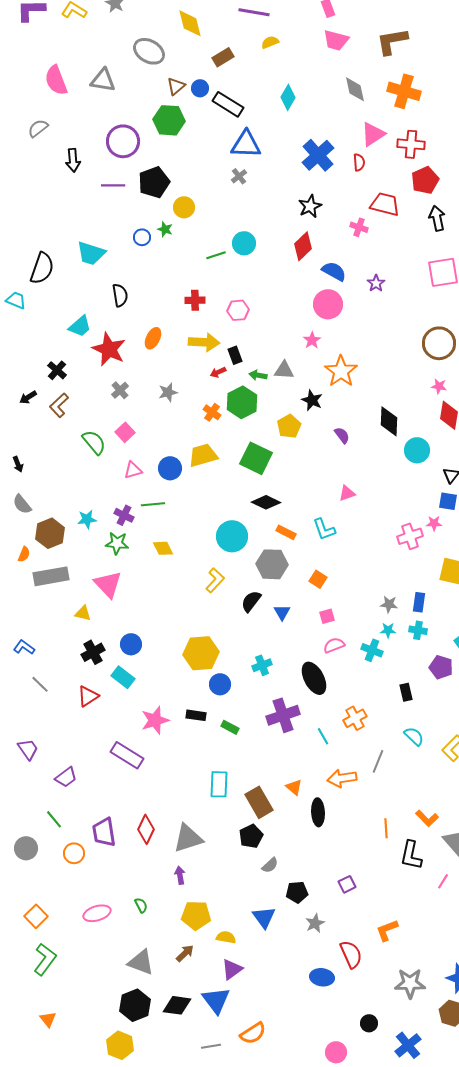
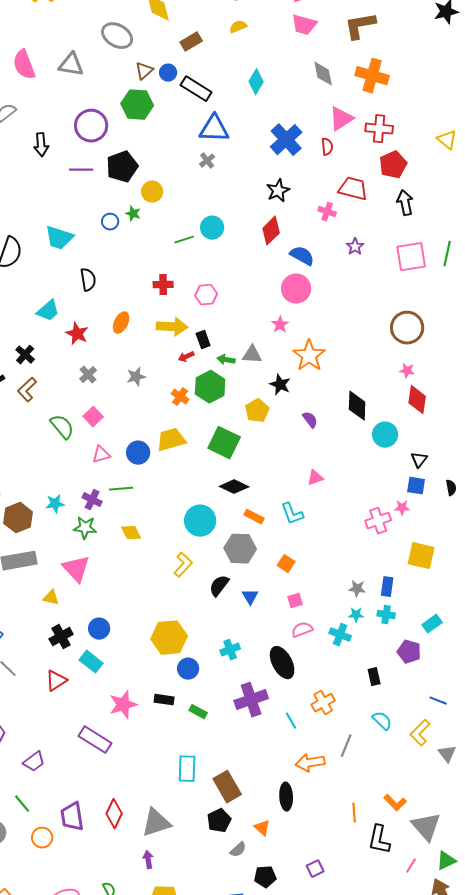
purple star: (376, 283) -> (355, 247), moved
red star: (109, 349) -> (77, 334), size x0.7
orange triangle: (294, 787) -> (262, 828), moved

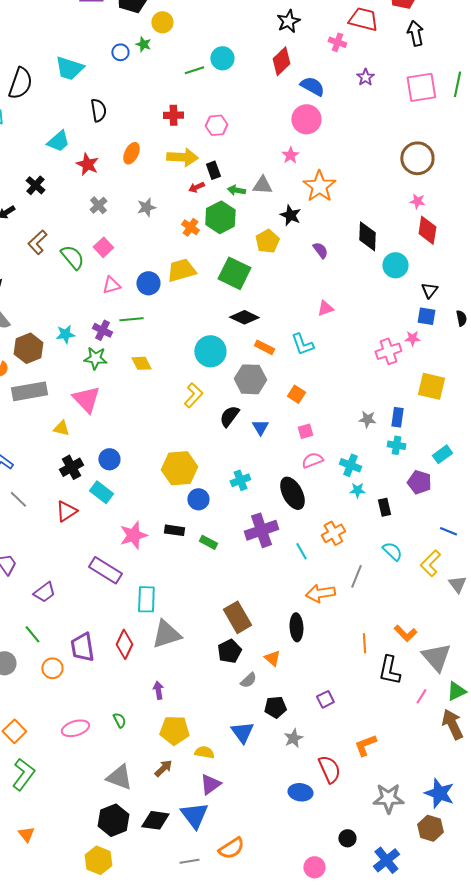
brown L-shape: (27, 390) -> (37, 242), moved
cyan star: (356, 615) -> (357, 490), moved
cyan rectangle: (187, 769) -> (146, 599), moved
gray triangle: (156, 823) -> (166, 634), moved

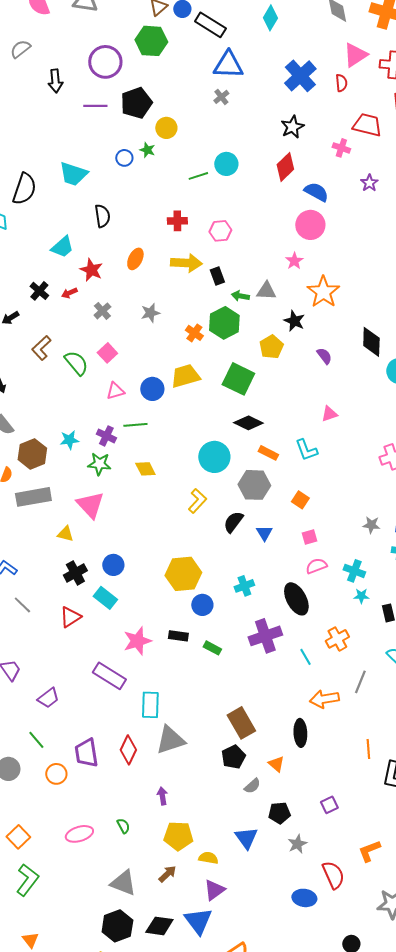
red arrow: (196, 187) -> (69, 293), moved

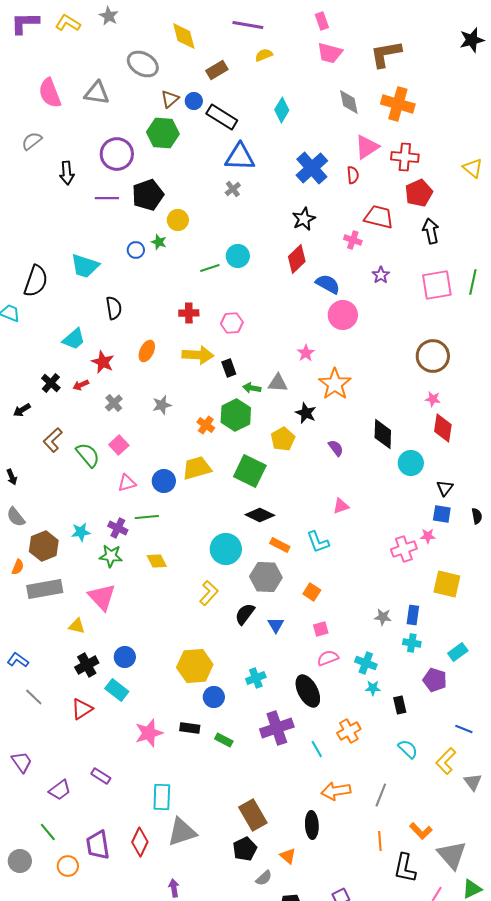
pink circle: (310, 225) -> (343, 315), moved
purple rectangle: (109, 676) -> (101, 776), moved, size x0.6
gray line: (360, 682) -> (381, 795), moved

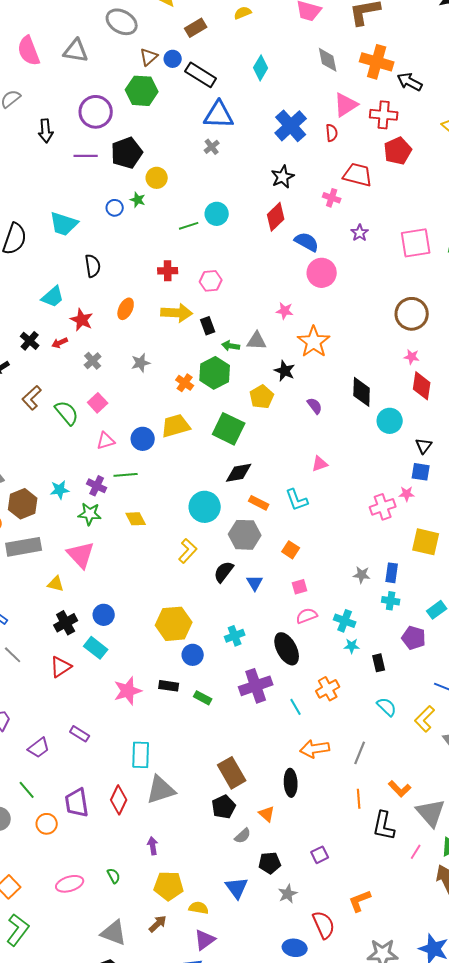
black arrow: (431, 231) -> (410, 82), moved, turned -50
pink star: (306, 353) -> (285, 311), turned -30
black diamond: (260, 515) -> (239, 473), turned -36

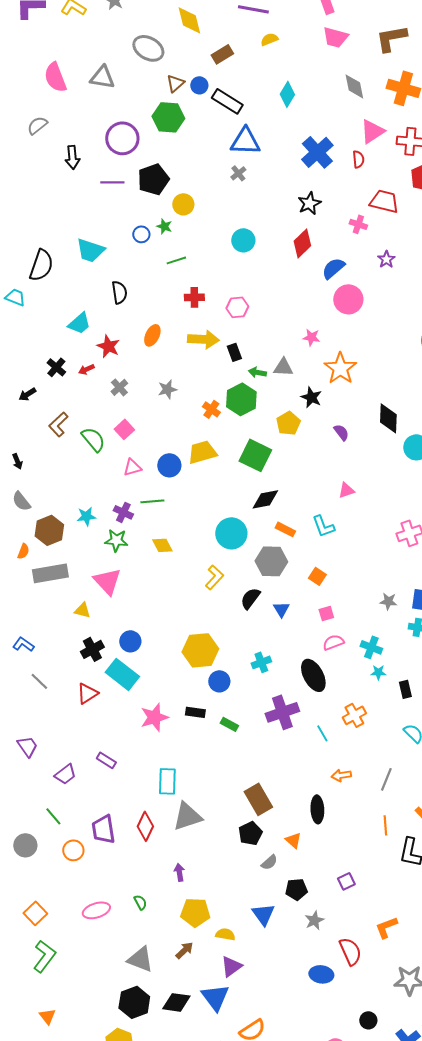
green line: (189, 226) -> (176, 260), moved
blue semicircle: (307, 242) -> (333, 268), turned -70
cyan rectangle: (96, 648) -> (122, 674), size x1.4
orange arrow: (315, 749) -> (341, 775), size x0.7

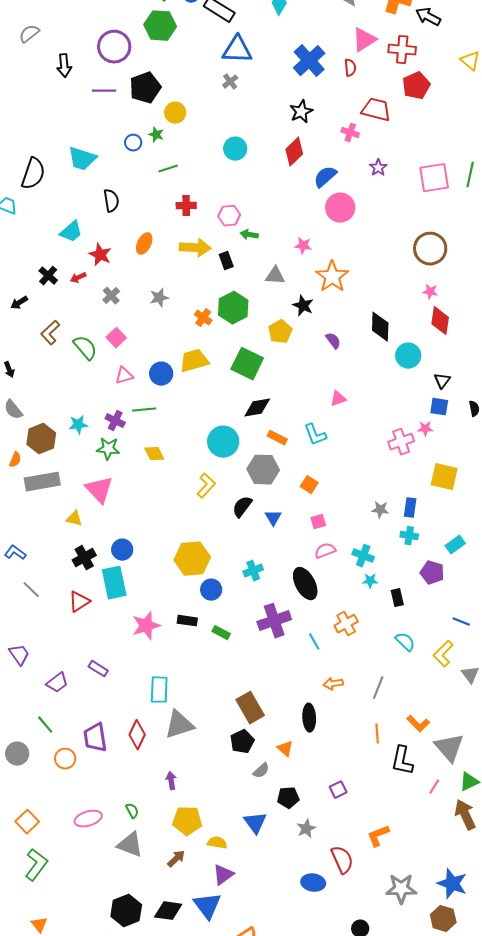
green arrow: (257, 372) -> (249, 235), moved
cyan rectangle: (122, 674) -> (114, 583), turned 40
gray triangle: (140, 959) -> (130, 845), moved

